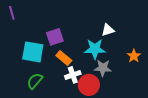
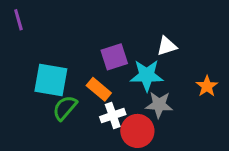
purple square: (55, 37) -> (114, 57), moved
green semicircle: (35, 81) -> (65, 108), moved

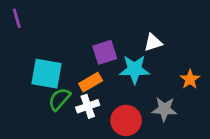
orange rectangle: (99, 89) -> (91, 82), turned -70
gray star: (159, 105) -> (164, 109), moved
white cross: (113, 116) -> (88, 106), moved

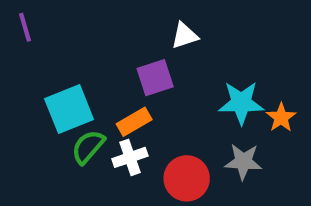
white triangle: (153, 42) -> (185, 36), moved
cyan star: (135, 69) -> (241, 103), moved
cyan square: (47, 74) -> (69, 109), turned -32

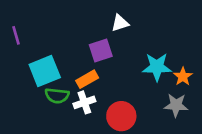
purple line: (25, 27) -> (16, 35), moved
green semicircle: (88, 147) -> (57, 96), turned -125
gray star: (243, 162) -> (176, 105), moved

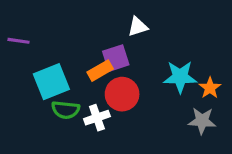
purple line: (16, 35) -> (18, 41), turned -66
orange rectangle: (87, 79) -> (100, 71), moved
red circle: (121, 116) -> (122, 94), moved

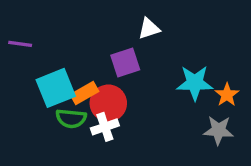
orange rectangle: (100, 71) -> (85, 93), moved
red circle: (122, 94) -> (108, 103), moved

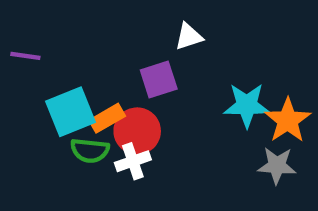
orange star: (227, 95) -> (288, 120), size x1.5

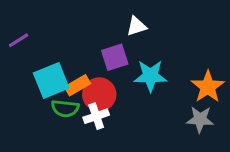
purple line: (25, 56) -> (19, 40), turned -40
cyan star: (247, 105) -> (150, 76), moved

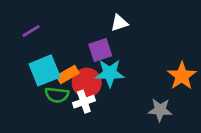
purple line: (19, 40) -> (31, 31), moved
cyan star: (150, 76) -> (110, 73), moved
gray star: (200, 119) -> (160, 110), moved

